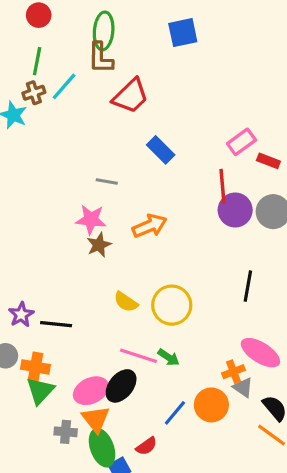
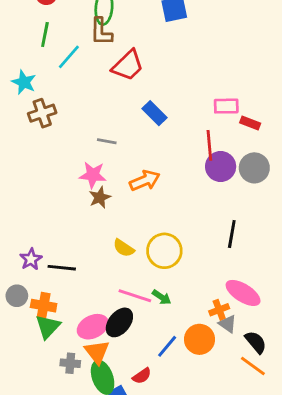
brown cross: (34, 93) -> (42, 113), moved, size x1.4
pink rectangle: (241, 142) -> (226, 106), turned 35

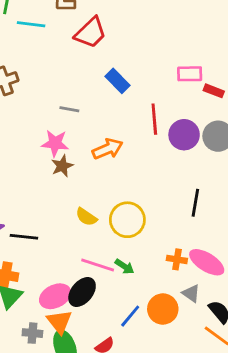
cyan line: (69, 57) -> (31, 24), turned 56
red line: (209, 145) -> (154, 119), moved
orange cross: (219, 310) -> (177, 259), moved, turned 30

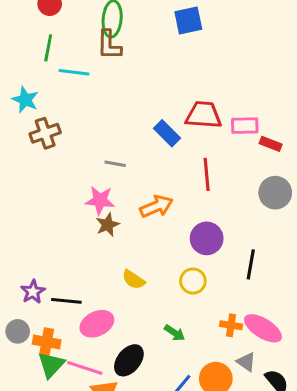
red trapezoid: (91, 33) -> (204, 115), moved, turned -132
purple circle: (184, 135) -> (207, 238), moved
yellow circle: (127, 220) -> (193, 281), moved, size x0.7
pink line: (98, 265) -> (85, 368), moved
pink ellipse: (55, 296) -> (97, 324), moved

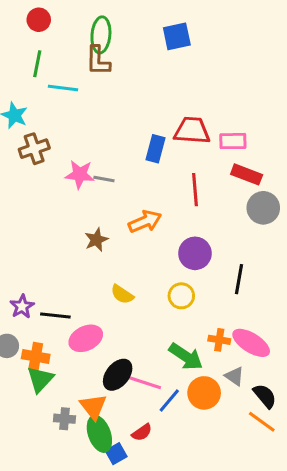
blue rectangle: (167, 133) -> (156, 149), turned 60
red rectangle: (271, 144) -> (247, 174), moved, size x1.4
pink star: (100, 200) -> (80, 174), moved
green arrow: (175, 333) -> (186, 357), moved, size x1.6
pink line: (85, 368) -> (143, 382), moved

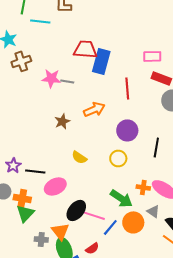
red trapezoid: (192, 130) -> (85, 49), moved
blue rectangle: (156, 149) -> (101, 61), size x1.4

